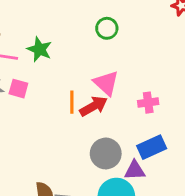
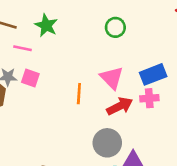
green star: (40, 49) -> (46, 25), moved
red arrow: (94, 106) -> (120, 106), moved
blue rectangle: (152, 147) -> (153, 74), moved

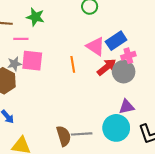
blue rectangle: (153, 74) -> (116, 41), moved
pink square: (30, 78) -> (32, 61), size x1.5
gray circle: (107, 143) -> (124, 72), moved

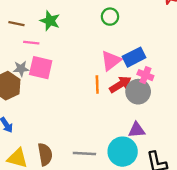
pink triangle: (95, 46) -> (111, 61), turned 42
pink cross: (128, 56) -> (145, 75), turned 32
orange line: (73, 64) -> (97, 84), moved
brown semicircle: (64, 136) -> (45, 154), moved

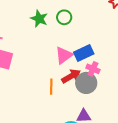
green star: (50, 21) -> (39, 19), moved
orange line: (97, 84) -> (51, 87), moved

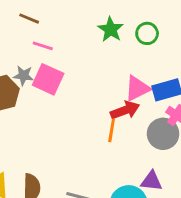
red arrow: (71, 76) -> (125, 110), moved

